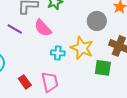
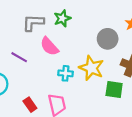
purple line: (15, 29) -> (19, 57), moved

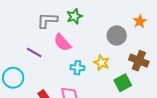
yellow star: (91, 68) -> (102, 63), size x0.7
green square: (114, 90) -> (123, 83), turned -36

